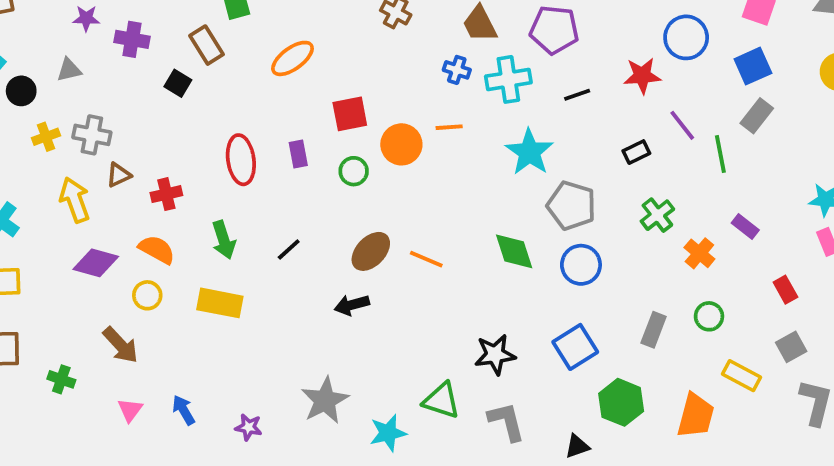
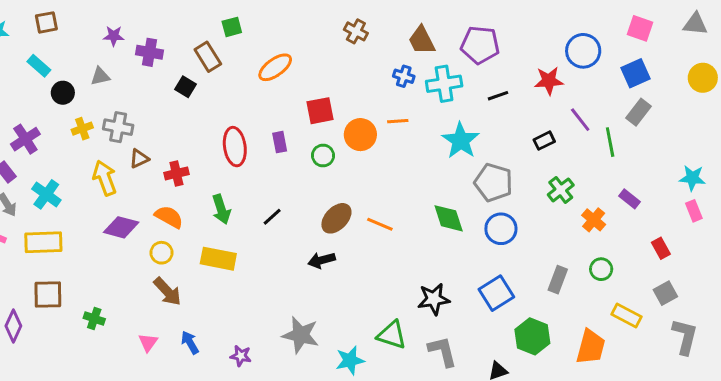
brown arrow: (121, 345) -> (167, 292), moved
gray star: (325, 400) -> (301, 335), turned -30

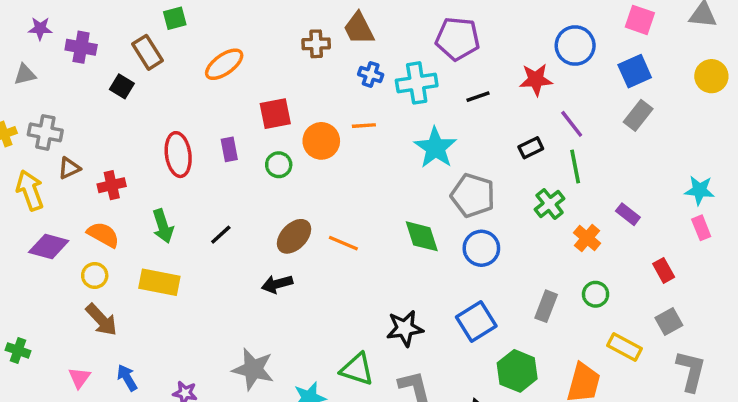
brown cross: (356, 31) -> (316, 44), moved, turned -30
brown trapezoid: (422, 40) -> (359, 28), moved
green line: (610, 142) -> (575, 166), moved

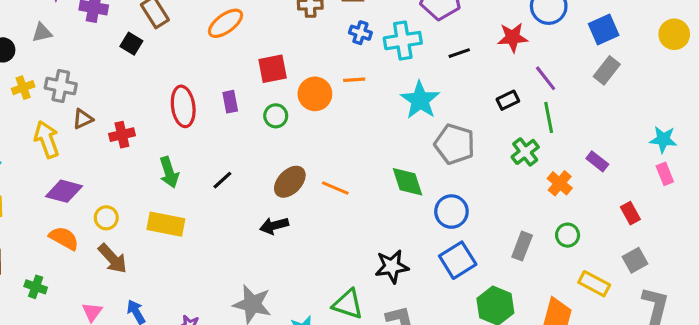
orange semicircle: (103, 235) -> (64, 238), moved
blue circle: (481, 248) -> (451, 212), moved

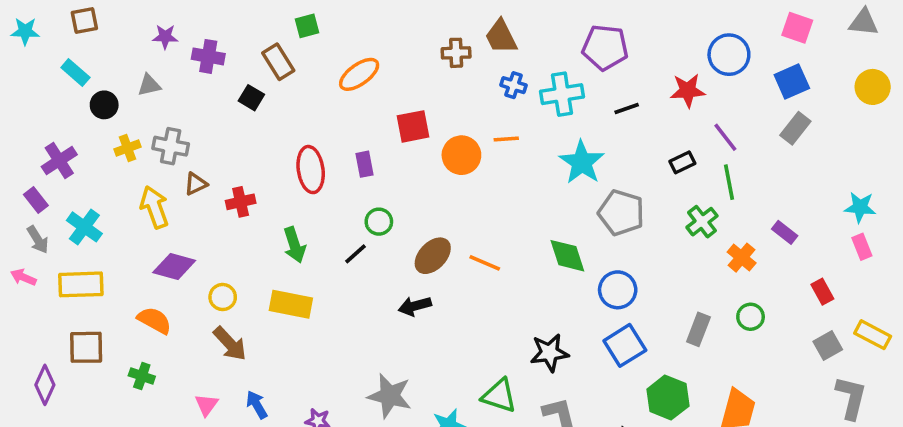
green circle: (276, 116) -> (379, 222), moved
orange semicircle: (64, 238) -> (154, 320), moved
yellow rectangle: (594, 284) -> (873, 335), moved

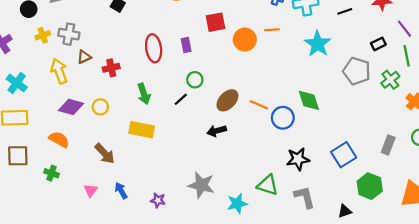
gray pentagon: (621, 213) -> (357, 71), moved
blue circle: (618, 290) -> (283, 118), moved
yellow circle: (223, 297) -> (100, 107), moved

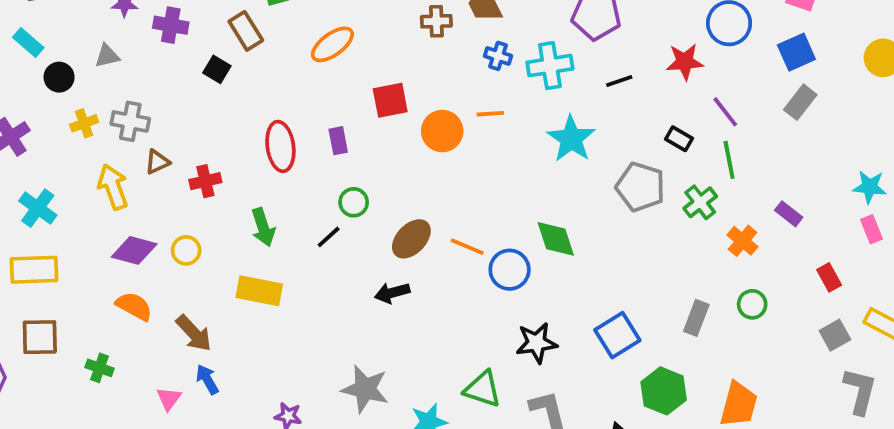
black rectangle: (378, 44) -> (679, 139), turned 56
orange semicircle: (59, 139) -> (134, 306), moved
blue arrow: (121, 191) -> (207, 379), moved

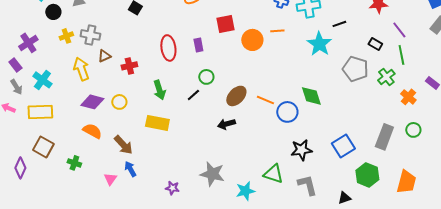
black line: (619, 81) -> (339, 24), moved
gray rectangle: (696, 318) -> (384, 137), size x1.4
brown square: (40, 337) -> (43, 147), turned 30

